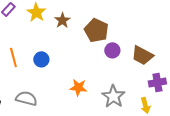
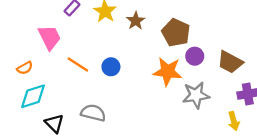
orange line: (13, 57) -> (78, 64), turned -42
orange star: (78, 87) -> (168, 72), moved, size x1.4
gray star: (113, 96) -> (196, 95), moved, turned 30

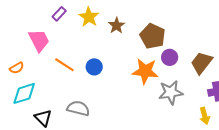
brown trapezoid: (230, 62) -> (201, 63), turned 100

